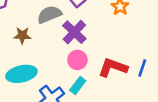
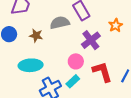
purple cross: (74, 32) -> (91, 40), moved
red L-shape: (113, 67) -> (102, 72), turned 45

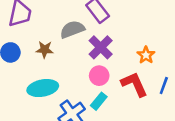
orange star: (116, 25) -> (146, 55), moved
purple cross: (91, 40) -> (101, 47), moved

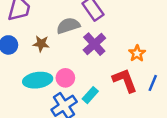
pink circle: (99, 76) -> (65, 78), moved

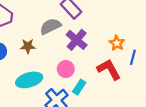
pink circle: (65, 78) -> (66, 69), moved
blue line: (153, 83) -> (133, 57), moved

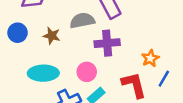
purple cross: (77, 40) -> (107, 43), turned 30

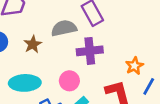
brown star: (52, 36) -> (33, 44), turned 30

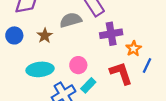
purple cross: (90, 51) -> (111, 34), moved

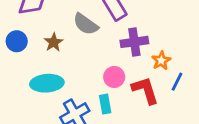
gray semicircle: (71, 20) -> (86, 24), turned -130
pink circle: (78, 65) -> (114, 77), moved
cyan rectangle: (88, 85) -> (105, 104), turned -56

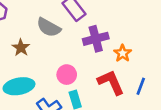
pink circle: (114, 77) -> (67, 75), moved
blue line: (177, 82) -> (141, 86), moved

